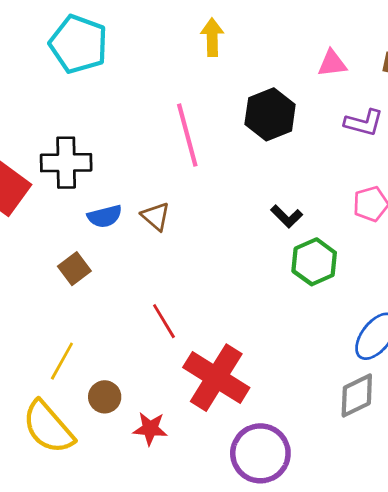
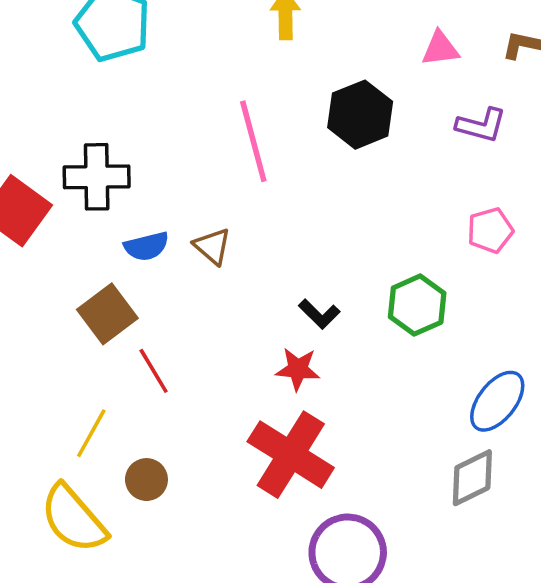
black L-shape: (287, 216) -> (319, 314), moved
brown square: (74, 269) -> (107, 314), size x1.4
red line: (164, 321) -> (154, 371), moved
red star: (150, 429) -> (298, 369), moved

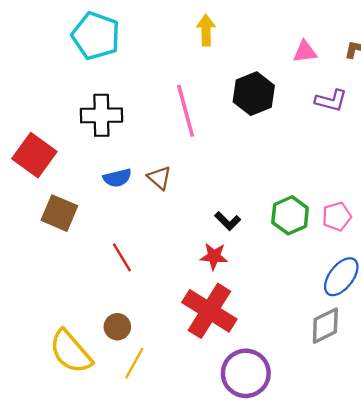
black cross: (97, 177) -> (101, 115), moved
pink pentagon: (490, 230) -> (337, 216), moved
brown square: (107, 314) -> (59, 213), moved, turned -30
yellow line: (91, 433) -> (134, 363), moved

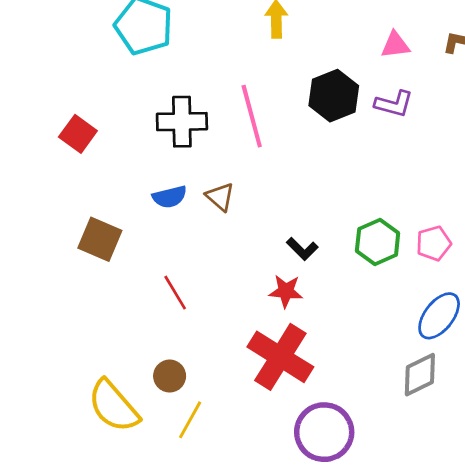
purple L-shape: (331, 101) -> (394, 104), moved
black cross: (101, 115) -> (182, 122), moved
red square: (34, 155) -> (78, 134), moved, size x0.7

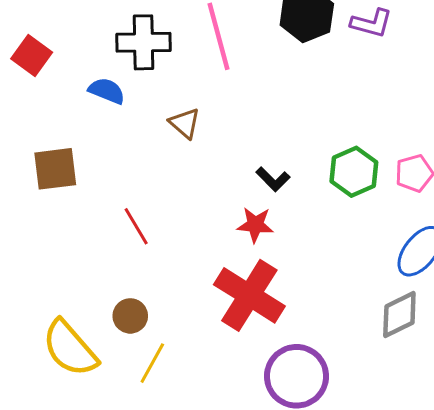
blue semicircle: (170, 197) -> (107, 91), moved, turned -144
brown square: (100, 239) -> (55, 169), turned -30

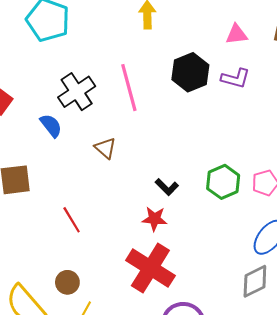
black cross: (143, 42) -> (77, 92), turned -33
blue semicircle: (107, 91) -> (51, 126), turned 30

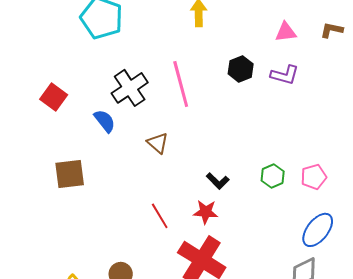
black hexagon: (190, 72) -> (241, 69), size x0.7
green hexagon: (223, 182) -> (273, 176), size x0.7
red line: (72, 220) -> (160, 216), moved

